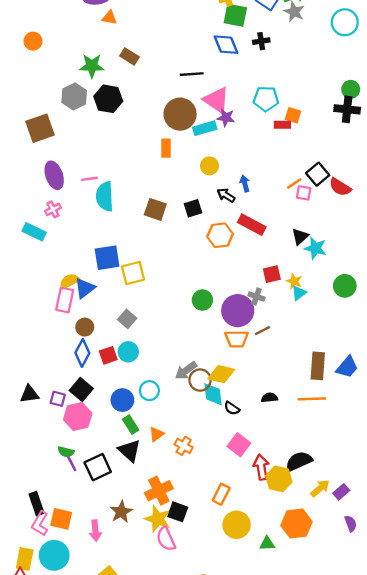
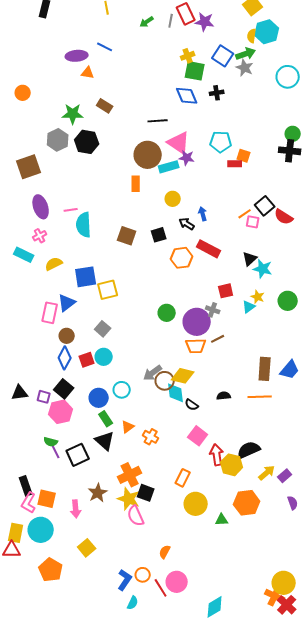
yellow semicircle: (69, 281) -> (54, 264), moved
yellow star: (294, 281) -> (258, 297), moved

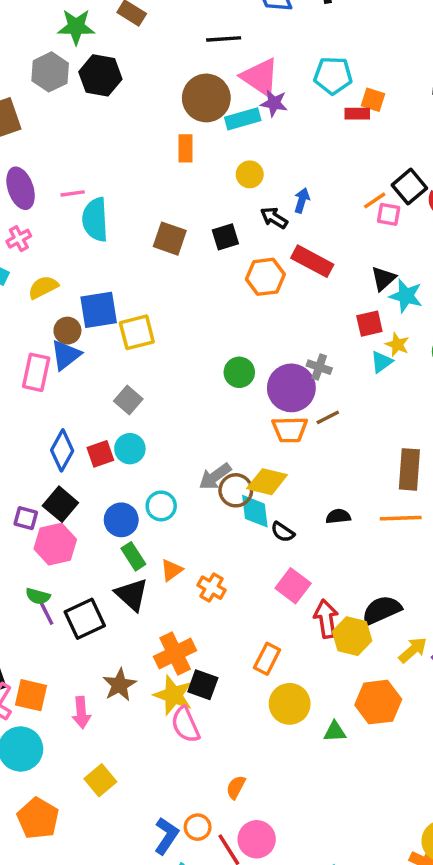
blue arrow: (203, 214) -> (302, 200), turned 32
red square: (226, 291) -> (369, 324), moved
brown circle: (67, 336) -> (67, 331), moved

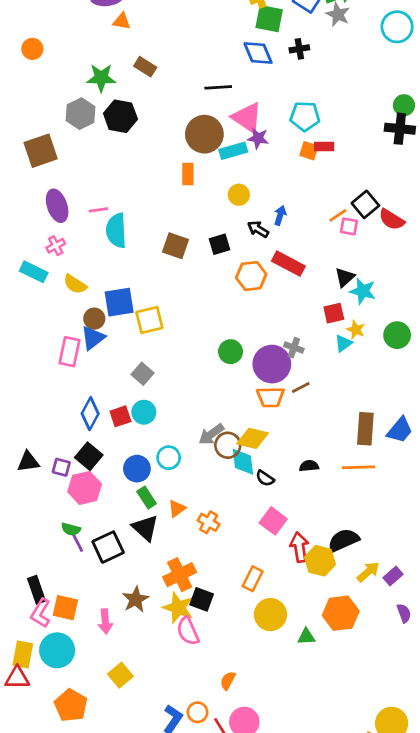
orange square: (373, 100) -> (309, 151), moved
yellow semicircle: (43, 287) -> (75, 284), turned -120

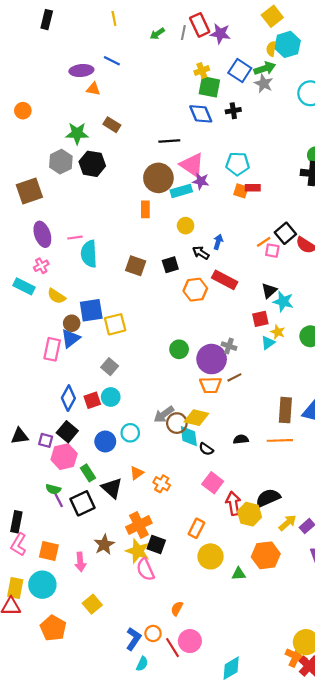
green rectangle: (147, 498) -> (88, 473), moved
black rectangle: (36, 590) -> (16, 522), moved, turned 30
pink L-shape: (41, 613) -> (19, 545), moved

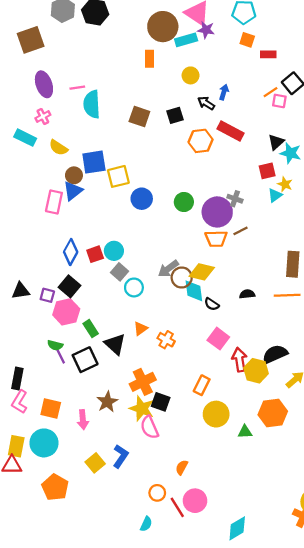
red rectangle: (253, 188) -> (268, 54), moved
gray square: (110, 367) -> (119, 272), moved
blue circle: (105, 441) -> (142, 199), moved
blue L-shape: (133, 639) -> (121, 456), moved

